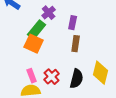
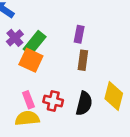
purple cross: (49, 13) -> (15, 38), moved
red cross: (52, 77) -> (53, 101), turned -35

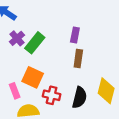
orange square: (31, 60) -> (33, 77), moved
pink rectangle: (28, 100) -> (15, 91), moved

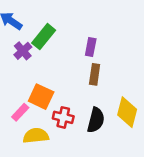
green rectangle: (35, 43) -> (44, 37), moved
pink rectangle: (15, 91) -> (20, 112), turned 64

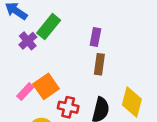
orange square: (41, 97) -> (46, 86), turned 30
pink rectangle: (20, 112) -> (25, 92), moved

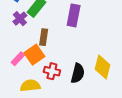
purple rectangle: (95, 37) -> (74, 15), size x1.5
brown rectangle: (99, 64) -> (44, 37), moved

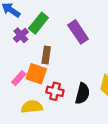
purple rectangle: (74, 15) -> (78, 32), turned -45
orange square: (34, 55) -> (36, 74), turned -36

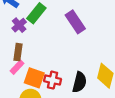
brown rectangle: (46, 55) -> (18, 52), moved
orange square: (36, 74) -> (34, 78), moved

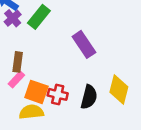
purple rectangle: (75, 22) -> (84, 44), moved
purple cross: (19, 25) -> (13, 18), moved

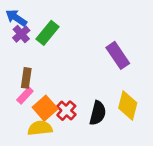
purple rectangle: (84, 44) -> (118, 55), moved
orange square: (36, 92) -> (45, 108), turned 30
red cross: (58, 94) -> (66, 111), turned 30

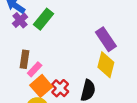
pink rectangle: (25, 95) -> (35, 69), moved
yellow diamond: (128, 106) -> (106, 65), moved

